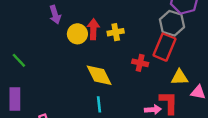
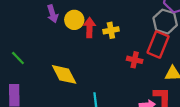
yellow circle: (77, 34) -> (74, 20), moved
yellow diamond: (99, 75) -> (64, 74), moved

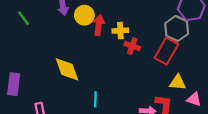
green line: (18, 58) -> (23, 18), moved
red cross: (135, 60) -> (132, 46), moved

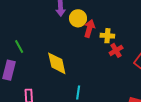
green line: (23, 18) -> (19, 47), moved
red cross: (132, 46) -> (116, 50), turned 32

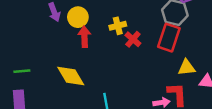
red arrow: (89, 28) -> (84, 37), moved
green line: (19, 47) -> (22, 71), turned -48

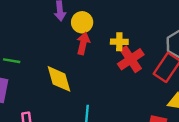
red cross: (133, 39) -> (131, 59), size x1.5

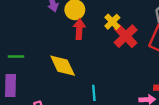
yellow cross: (119, 42) -> (112, 22), turned -35

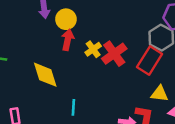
yellow cross: (112, 22) -> (93, 49), moved

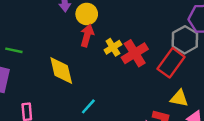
cyan line: (73, 107) -> (88, 106), turned 35

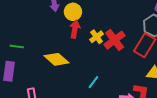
yellow diamond: (61, 71) -> (56, 59), turned -30
cyan line: (88, 106) -> (93, 82), moved

